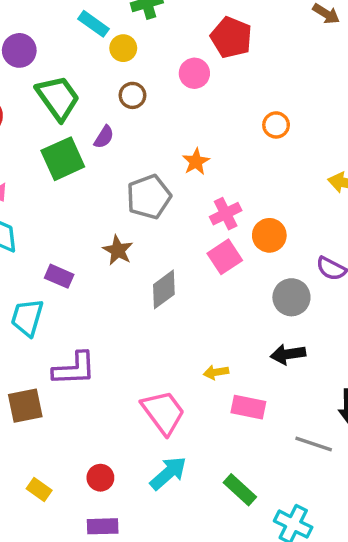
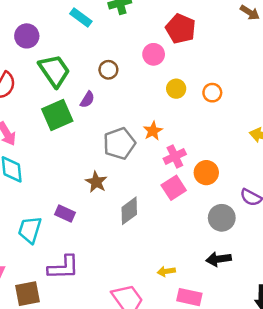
yellow circle: (123, 48) -> (176, 89), moved
orange star: (196, 162) -> (153, 131), moved
purple rectangle: (59, 276) -> (65, 214), moved

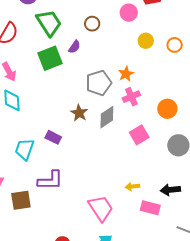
pink cross: (175, 156) -> (131, 97), moved
pink square: (174, 188) -> (139, 135), moved
gray diamond: (129, 211) -> (107, 117), moved
black arrow: (219, 259) -> (170, 190), moved

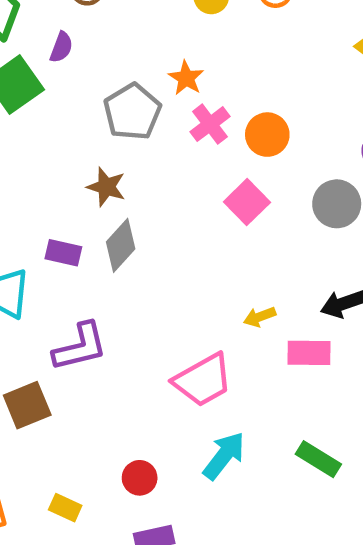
orange circle: (167, 109) -> (267, 135), moved
gray diamond: (107, 117) -> (121, 245), moved
pink trapezoid: (101, 208) -> (203, 380), turned 108

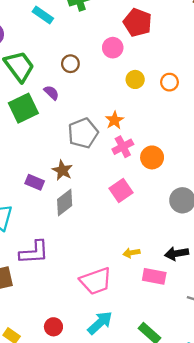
purple semicircle: (61, 47) -> (51, 93), turned -77
pink square: (247, 202) -> (121, 191), moved
purple rectangle: (63, 253) -> (35, 182), moved

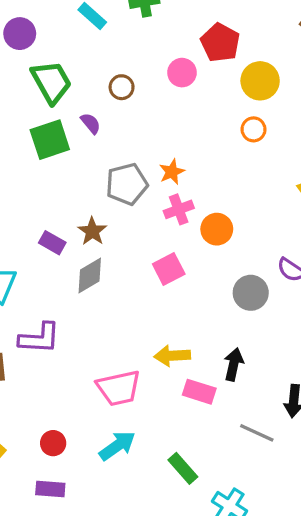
yellow circle: (135, 79) -> (260, 81), moved, size x1.5
yellow arrow: (131, 253) -> (172, 356), size x1.5
black arrow: (177, 254) -> (234, 364), turned 105

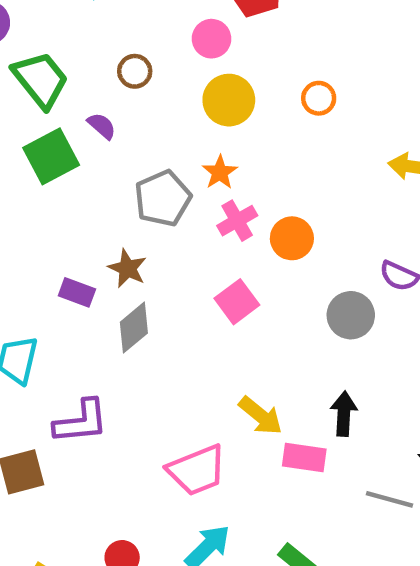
yellow circle: (260, 81) -> (229, 100), moved
yellow arrow: (172, 356) -> (261, 416), turned -128

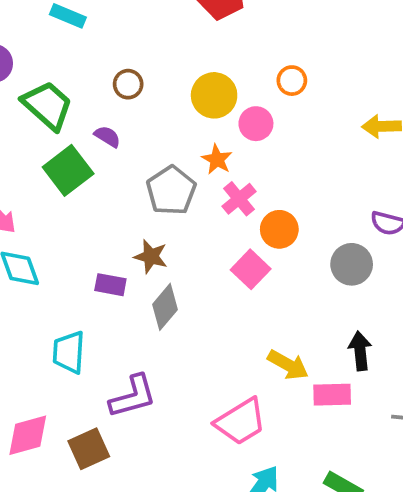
pink circle: (212, 39) -> (256, 124), moved
orange circle: (292, 238) -> (279, 229), moved

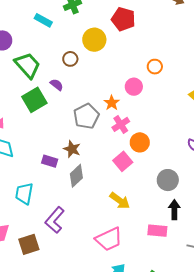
yellow circle: (214, 95) -> (94, 40), moved
gray circle: (352, 264) -> (168, 180), moved
yellow arrow: (288, 365) -> (120, 201), moved
purple L-shape: (133, 396) -> (55, 220), turned 140

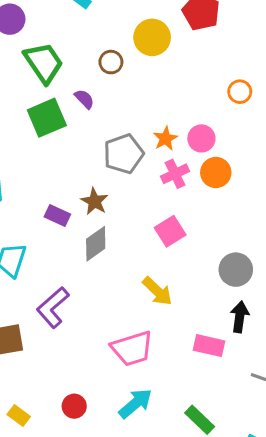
pink circle: (134, 87) -> (201, 138), moved
orange circle: (140, 142) -> (216, 173), moved

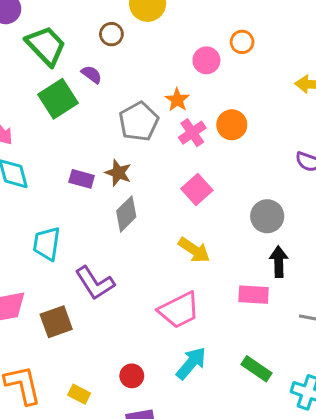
pink circle: (201, 138) -> (206, 60), moved
purple rectangle: (57, 216) -> (82, 179), moved
purple L-shape: (53, 307) -> (95, 283), turned -72

